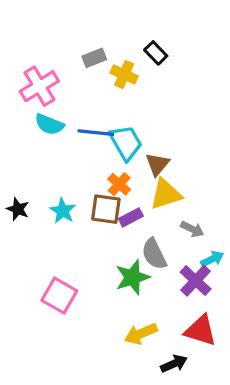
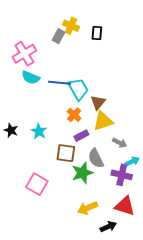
black rectangle: (156, 53) -> (97, 33), turned 48
gray rectangle: (94, 58) -> (59, 36), turned -40
yellow cross: (124, 75) -> (71, 26), moved
brown square: (106, 209) -> (66, 153), moved
purple cross: (196, 281) -> (122, 175), turned -30

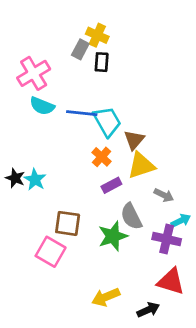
black rectangle: (97, 33) -> (102, 62), moved
cyan star: (39, 131) -> (35, 180), moved
brown square: (66, 153) -> (68, 223), moved
yellow arrow: (88, 208) -> (106, 297), moved

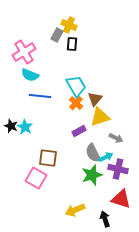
blue line: (82, 113) -> (40, 96), moved
orange cross: (102, 157) -> (76, 103), moved
cyan arrow: (181, 221) -> (106, 157), moved
green star: (113, 236) -> (92, 175), moved
black arrow: (148, 310) -> (105, 219), turned -84

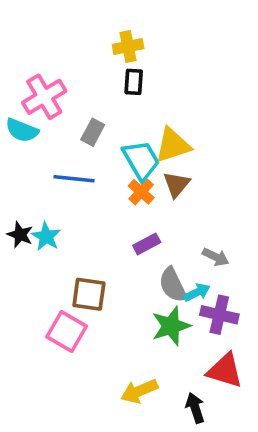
yellow cross: (69, 25) -> (128, 47), turned -35
gray rectangle: (57, 35) -> (93, 132), moved
cyan semicircle: (30, 75) -> (22, 130), moved
yellow triangle: (100, 117) -> (173, 145), moved

